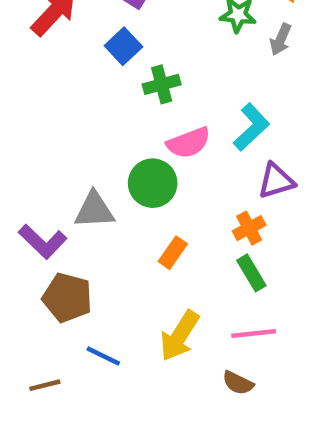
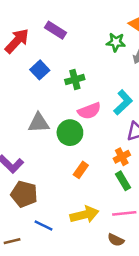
blue square: (123, 46) -> (40, 70), moved
gray triangle: (94, 210) -> (39, 123), moved
yellow arrow: (180, 336) -> (84, 215), turned -136

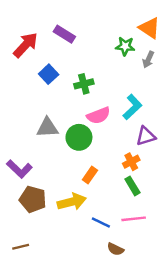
yellow arrow: (84, 215) -> (72, 202), moved
blue line: (43, 225) -> (101, 222), moved
brown semicircle: (116, 240) -> (115, 249), moved

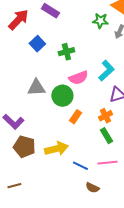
orange rectangle: (90, 175) -> (75, 117), moved

